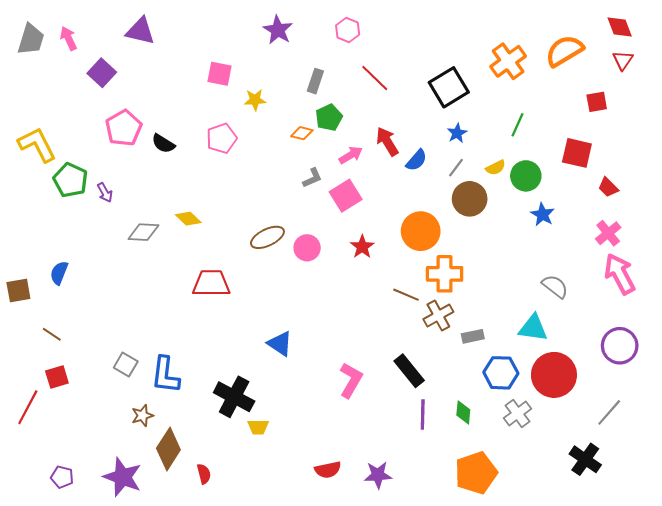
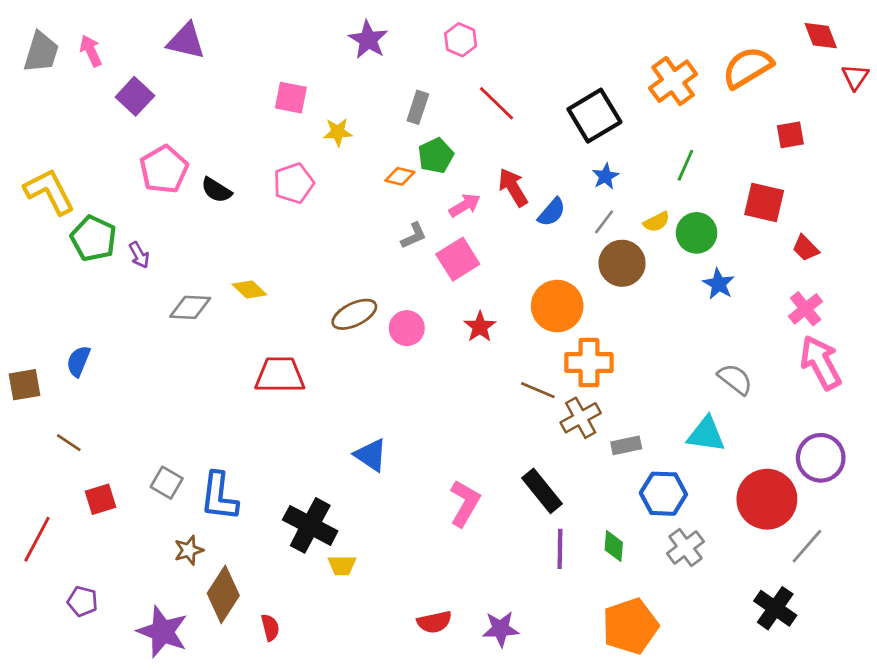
red triangle: (623, 60) -> (855, 77), moved
red circle: (554, 375) -> (767, 499), moved
red square: (57, 377) -> (100, 499), moved
purple pentagon: (62, 477) -> (83, 601), moved

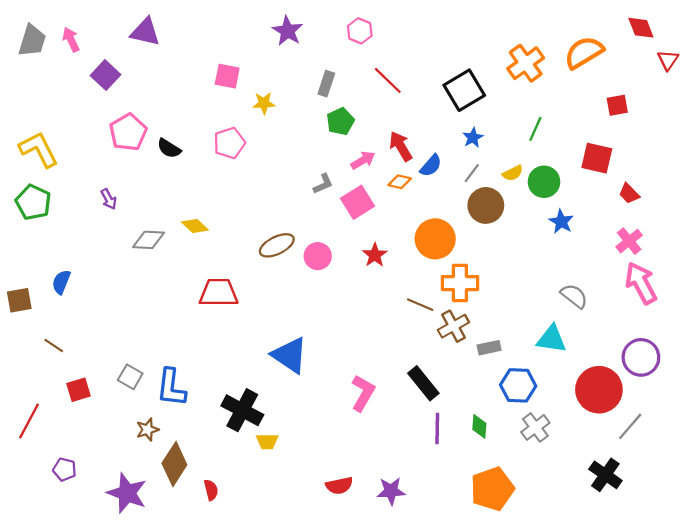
orange diamond: (400, 176) -> (400, 182), moved
green pentagon: (94, 238) -> (33, 202), moved
blue triangle: (371, 455) -> (290, 355), size x1.4

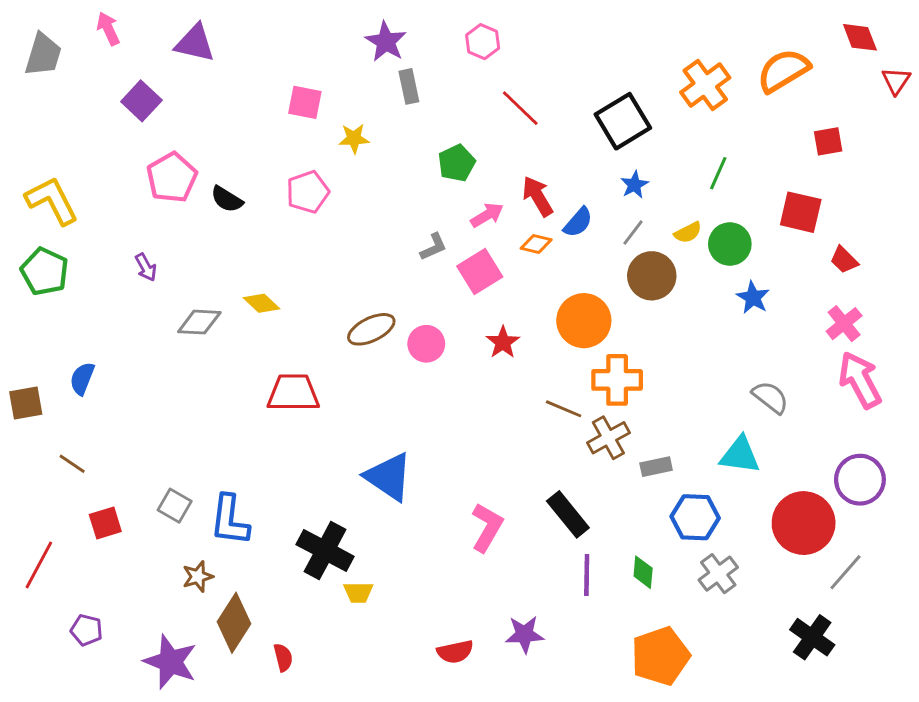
pink arrow: (71, 40) -> (108, 29), moved
gray rectangle: (326, 84) -> (409, 86), moved, turned -30
purple star: (391, 491) -> (525, 634), moved

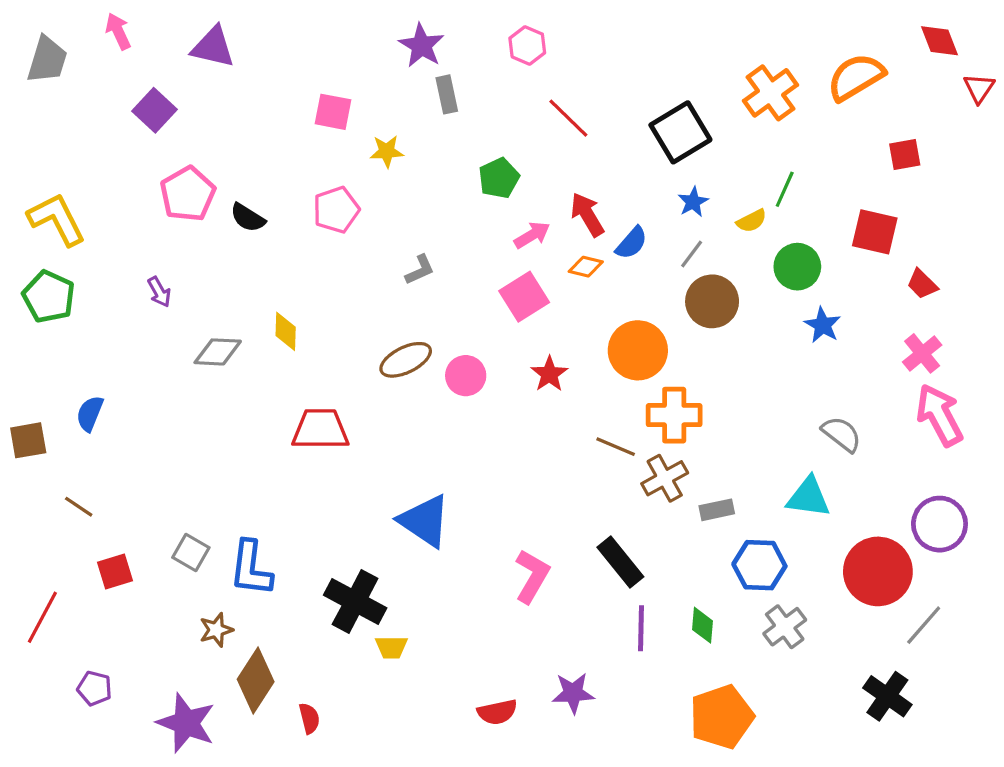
yellow semicircle: (688, 232) -> (752, 221), moved
gray L-shape: (433, 247) -> (420, 270), moved
yellow diamond: (261, 303) -> (286, 331), turned 48

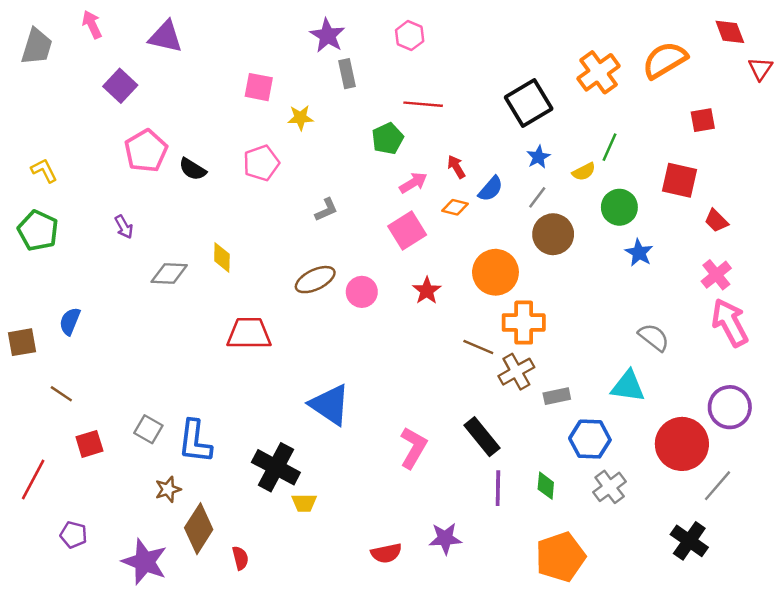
red line: (568, 118) -> (423, 104), moved, turned -39
red arrow: (587, 215) -> (456, 167), size x0.7
yellow L-shape: (57, 219) -> (44, 170), size x0.6

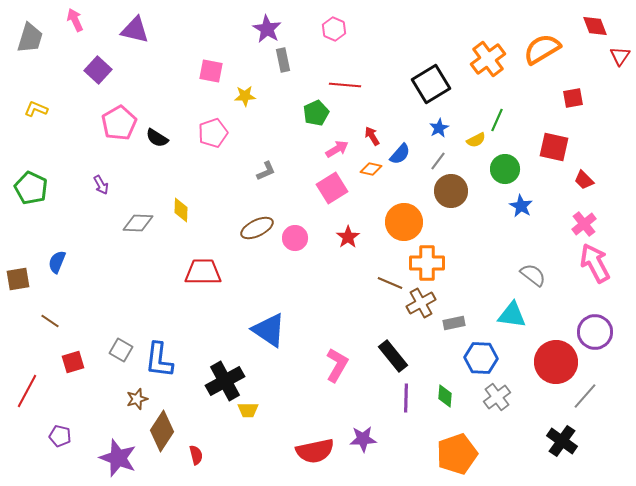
yellow L-shape: (44, 170) -> (36, 109), moved, turned -40
black cross: (276, 467) -> (225, 381), turned 33
red semicircle: (386, 553) -> (315, 451), size x1.5

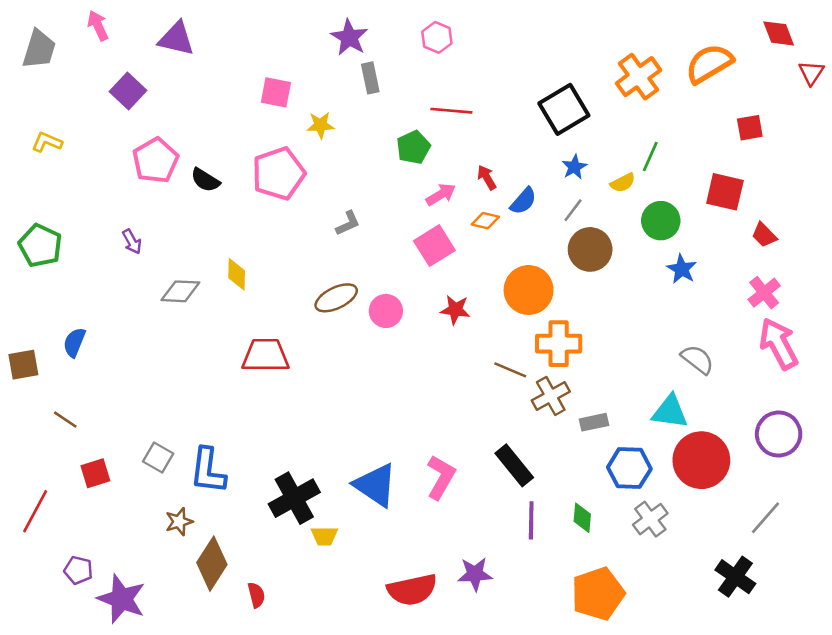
pink pentagon: (213, 133) -> (279, 174), size x1.4
red star: (348, 237) -> (455, 310), turned -30
blue triangle: (269, 330) -> (375, 485), moved
red circle: (556, 362) -> (701, 460), moved
purple star: (118, 458) -> (121, 599), moved

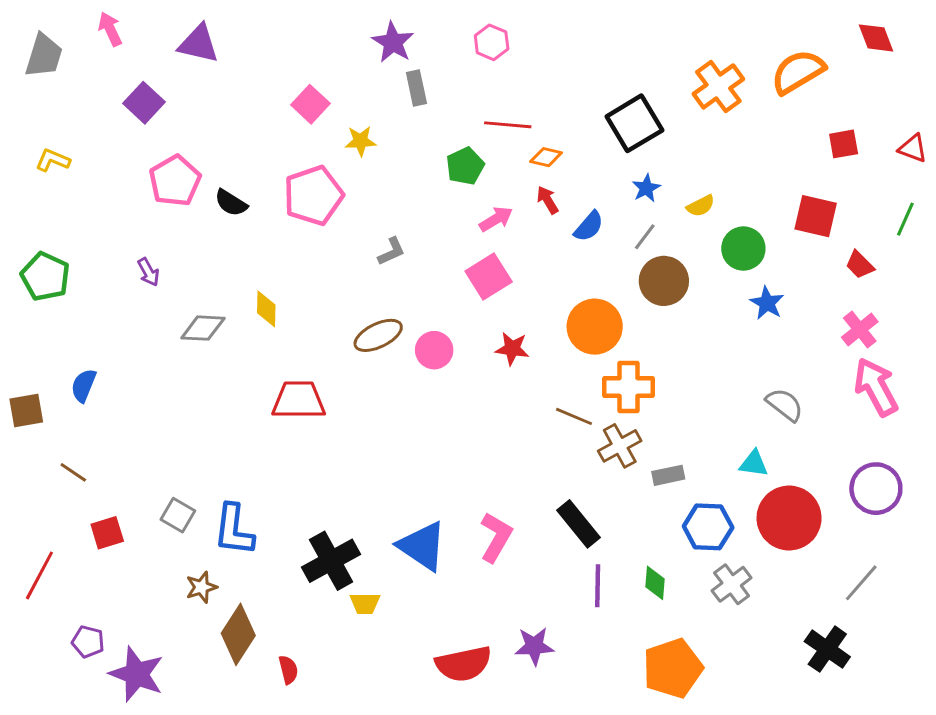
red triangle: (811, 73) -> (913, 148), moved, turned -44
pink square: (276, 92) -> (310, 104), turned 32
green line: (650, 157) -> (905, 219), moved
orange diamond: (485, 221) -> (546, 157), moved
cyan triangle: (670, 412) -> (754, 464), size x0.7

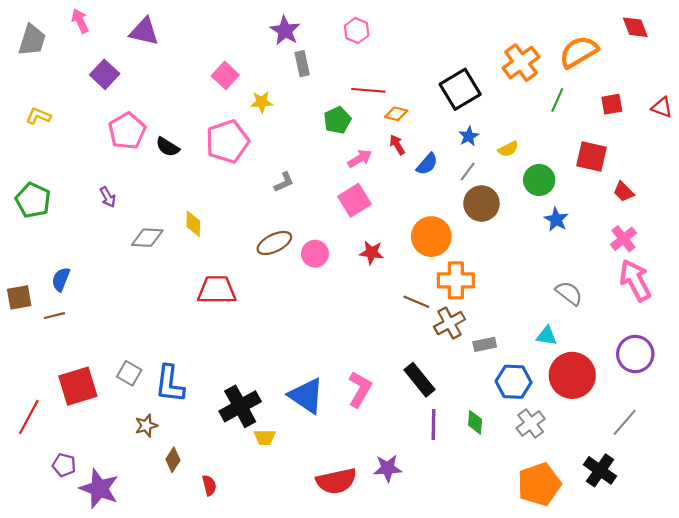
green line: (905, 219) -> (557, 100), moved
brown line: (73, 472) -> (54, 316), moved, turned -48
red square: (107, 533) -> (78, 386), size x1.6
brown diamond: (238, 634) -> (173, 460), size x0.6
orange pentagon: (673, 668) -> (539, 484), moved

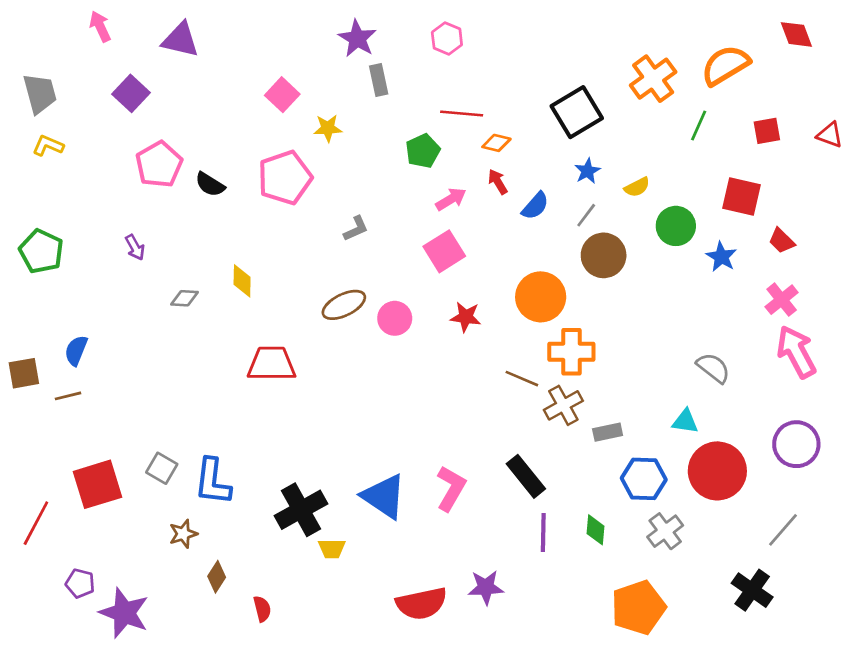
gray trapezoid: (32, 40) -> (40, 93), moved, turned -32
blue star: (556, 219) -> (721, 257), moved
gray diamond: (147, 238) -> (185, 298), size x0.7
orange pentagon: (539, 484) -> (638, 607), moved

